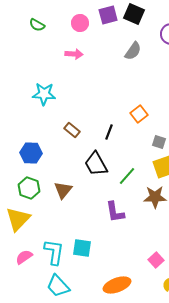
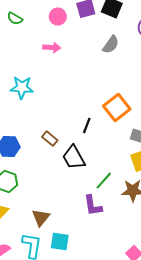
orange square: (139, 114) -> (117, 108), size x1.5
brown rectangle: (72, 130) -> (50, 139), moved
green line: (127, 176) -> (104, 181), moved
brown triangle: (63, 190) -> (41, 218), moved

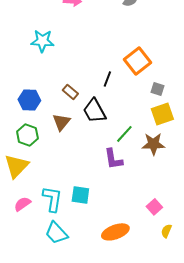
brown triangle: (41, 218) -> (61, 122), moved

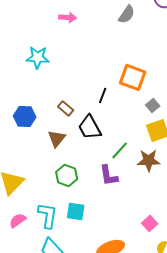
orange square: (137, 61) -> (133, 77), turned -32
gray square: (157, 89) -> (153, 105), turned 32
green hexagon: (27, 135) -> (67, 175), moved

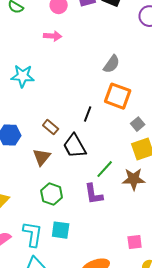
gray semicircle: (127, 14) -> (112, 64), moved
pink square: (150, 223) -> (135, 242), turned 35

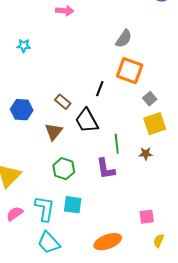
cyan star: (23, 76) -> (24, 46), moved, size x0.6
green line: (105, 169) -> (117, 144), turned -48
brown star: (134, 179) -> (146, 154), size x0.6

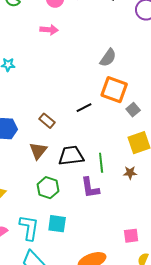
black line: (100, 89) -> (84, 108), turned 42
gray square: (150, 99) -> (133, 110), moved
black trapezoid: (87, 121) -> (71, 156), moved, turned 112

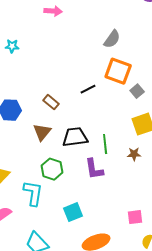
cyan square: (57, 224) -> (73, 212), moved, turned -30
cyan L-shape: (29, 228) -> (33, 193), moved

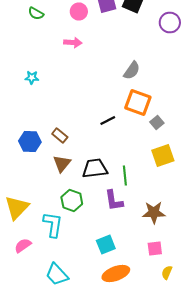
brown rectangle: (51, 102) -> (60, 136), moved
brown star: (134, 154) -> (154, 212), moved, size x1.6
cyan square: (73, 212) -> (106, 244), moved

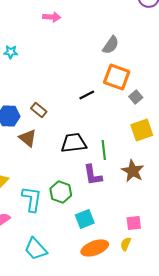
brown triangle: (62, 164) -> (28, 138), moved, turned -30
green hexagon: (72, 200) -> (61, 192), moved
brown star: (154, 212) -> (133, 171), moved, turned 30
yellow semicircle: (167, 272) -> (126, 244), moved

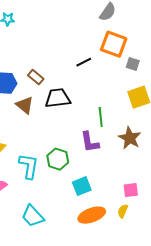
gray square: (136, 97) -> (133, 64), turned -32
black trapezoid: (74, 143) -> (58, 98), moved

